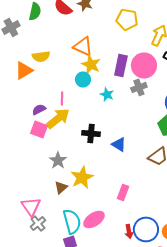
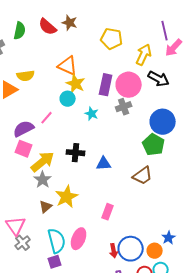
pink line: (62, 98) -> (47, 118), turned 40
purple semicircle: (39, 109) -> (24, 129), size x1.5
yellow arrow: (58, 118) -> (43, 162), moved
blue triangle: (119, 144) -> (104, 164), turned -35
pink ellipse: (94, 219) -> (79, 239), turned -35

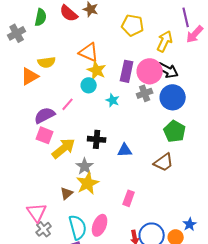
black arrow: (159, 79) -> (168, 70), moved
blue circle: (163, 122) -> (173, 97), moved
gray star: (43, 180) -> (85, 166), moved

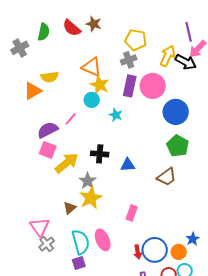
black arrow: (168, 70) -> (186, 62), moved
gray cross: (145, 93) -> (129, 60), moved
pink ellipse: (100, 225) -> (103, 240), turned -45

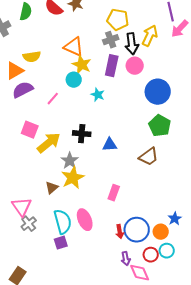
black arrow: (186, 62) -> (132, 44), moved, turned 55
pink circle: (153, 86) -> (135, 66), size x0.7
purple semicircle: (48, 130) -> (23, 90), moved

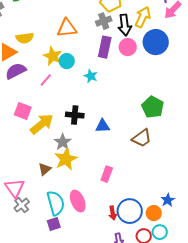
orange triangle: (74, 47) -> (67, 28), turned -30
yellow star: (82, 65) -> (53, 56), moved
blue circle: (158, 92) -> (156, 42), moved

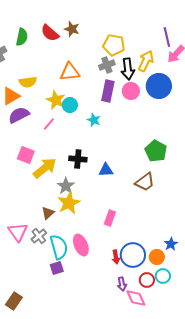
gray cross: (22, 205) -> (39, 236), moved

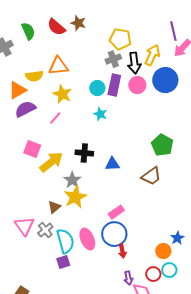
green semicircle: (22, 37) -> (28, 31), turned -36
orange triangle: (70, 72) -> (58, 66), moved
cyan circle: (70, 105) -> (97, 88), moved
pink rectangle: (110, 218) -> (116, 212), turned 35
blue circle: (133, 255) -> (114, 234), moved

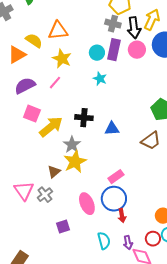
gray cross: (113, 59) -> (113, 24), turned 35
yellow semicircle: (34, 76) -> (34, 41), turned -138
purple semicircle: (25, 109) -> (25, 86), moved
cyan semicircle: (65, 241) -> (104, 241), moved, size x0.7

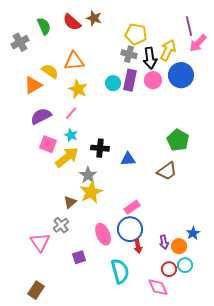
cyan star: (100, 79) -> (71, 135), moved
pink triangle: (24, 191) -> (40, 242), moved
cyan semicircle: (104, 241) -> (120, 271), size x1.4
purple arrow: (128, 243) -> (164, 242), moved

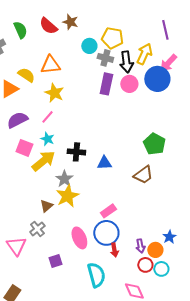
pink arrow: (198, 43) -> (168, 63), moved
cyan circle: (113, 83) -> (89, 46), moved
red circle: (169, 269) -> (145, 265), moved

